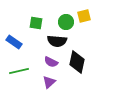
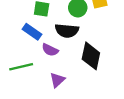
blue rectangle: (14, 42) -> (32, 32), moved
purple semicircle: (51, 62) -> (50, 50), moved

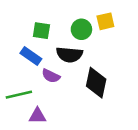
purple triangle: (57, 80) -> (37, 116), moved, turned 42

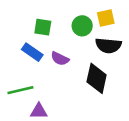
black semicircle: (69, 55) -> (108, 46), moved
purple semicircle: (51, 76) -> (60, 59), moved

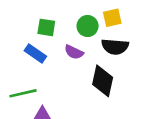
purple semicircle: (60, 59) -> (74, 52), moved

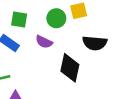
black semicircle: (115, 47) -> (95, 43), moved

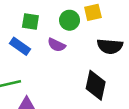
black diamond: (70, 68) -> (96, 85), moved

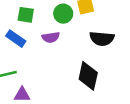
purple semicircle: (56, 45) -> (51, 37), turned -35

